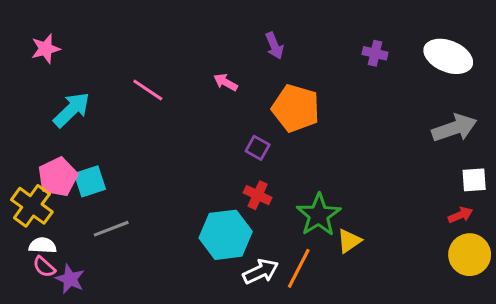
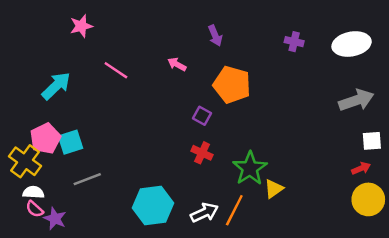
pink star: (46, 49) -> (81, 26), moved
white ellipse: (448, 56) -> (352, 44), turned -33
cyan hexagon: (226, 235) -> (153, 205), moved

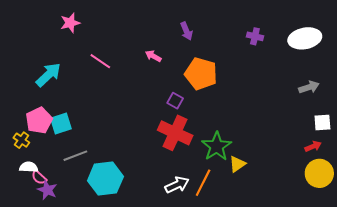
gray arrow: (356, 100) -> (309, 87), size x0.7
red cross: (202, 153) -> (175, 133), size x1.8
yellow cross: (25, 161) -> (21, 140), size x0.6
cyan hexagon: (153, 205) -> (105, 179), moved
pink semicircle: (35, 209) -> (39, 177), moved

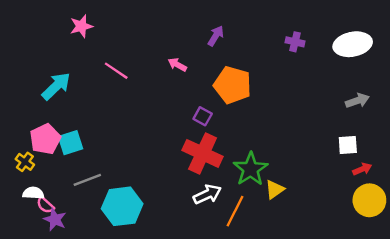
purple arrow: (186, 31) -> (216, 36), turned -126
white square: (322, 122) -> (348, 145), moved
white arrow: (177, 185) -> (207, 194), moved

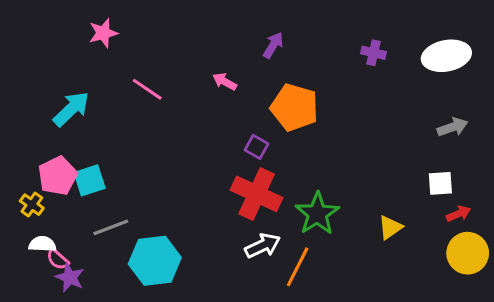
yellow triangle: (275, 189) -> (390, 227), moved

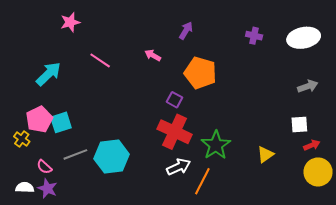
white semicircle: (42, 244) -> (25, 187), moved
pink semicircle: (58, 259) -> (44, 167), moved
cyan hexagon: (155, 261) -> (112, 156), moved

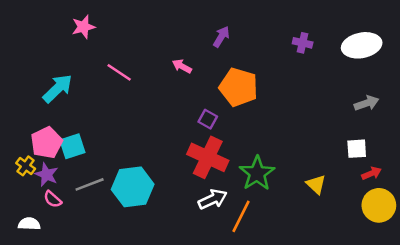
yellow triangle: (265, 154) -> (316, 184), turned -42
purple star: (47, 189) -> (46, 175), moved

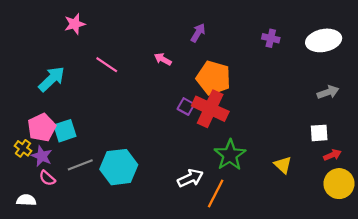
red cross: (208, 157) -> (210, 109), moved

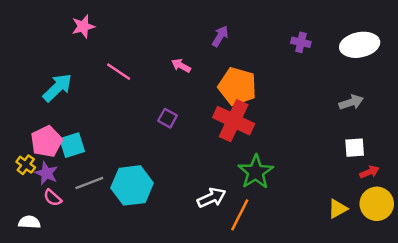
gray arrow: (328, 92) -> (351, 102), moved
purple square: (186, 107) -> (168, 118), moved
yellow triangle: (283, 165) -> (338, 209), moved, turned 48

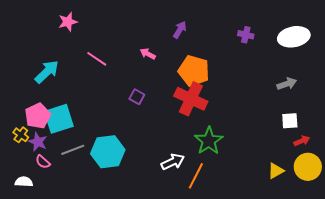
cyan square: (72, 145) -> (59, 119), size x1.4

